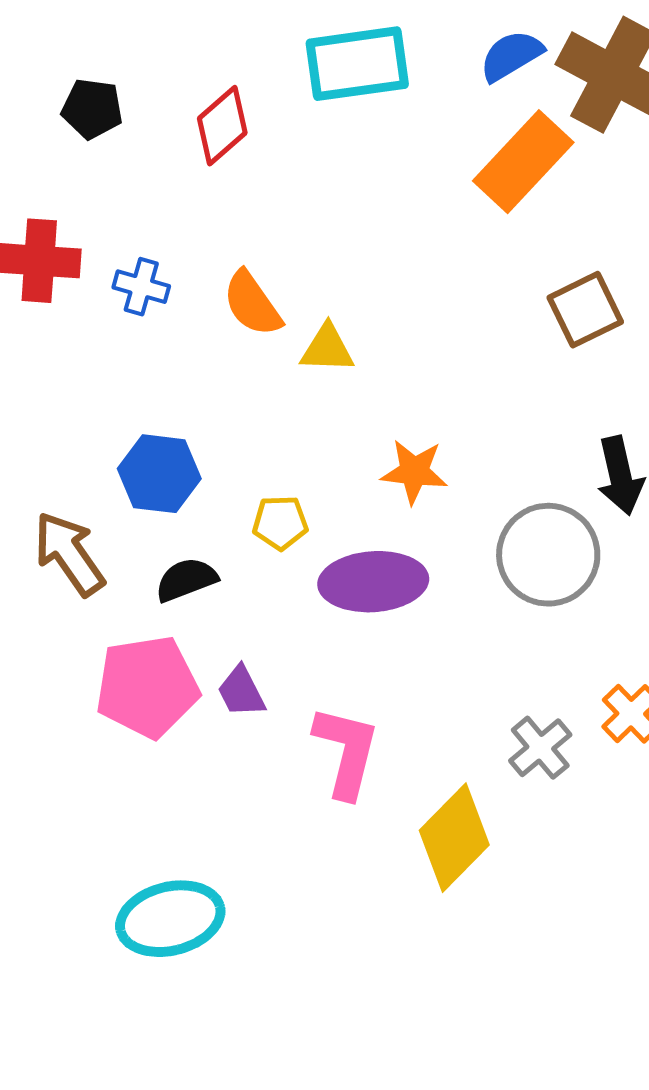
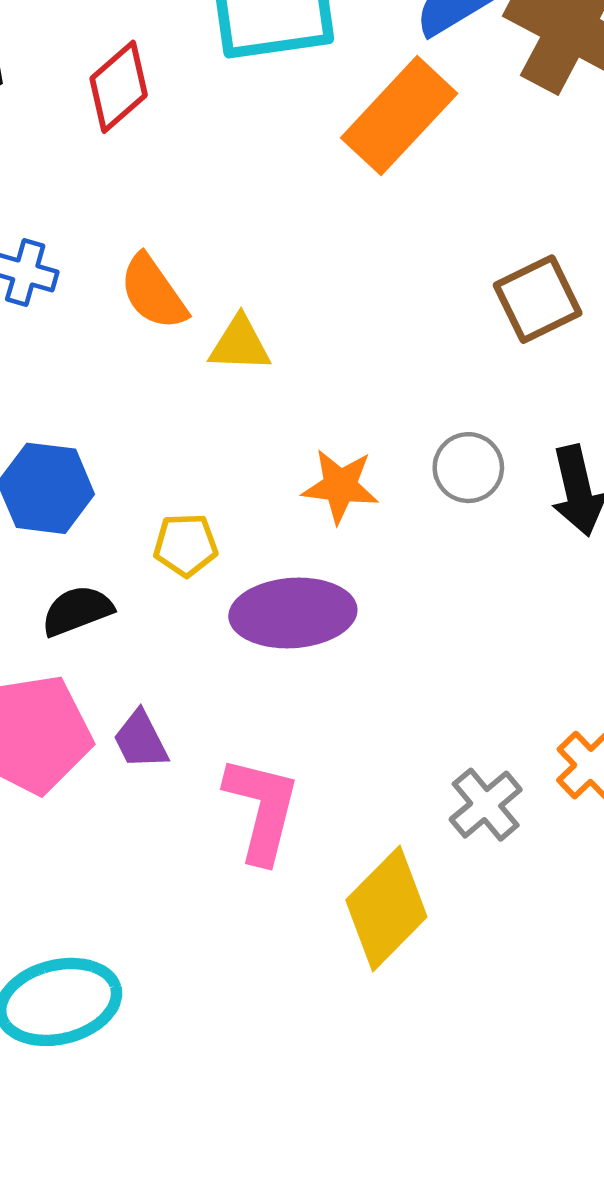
orange rectangle: (523, 162) -> (399, 116), moved
gray circle: (548, 555) -> (468, 468), moved, size x0.6

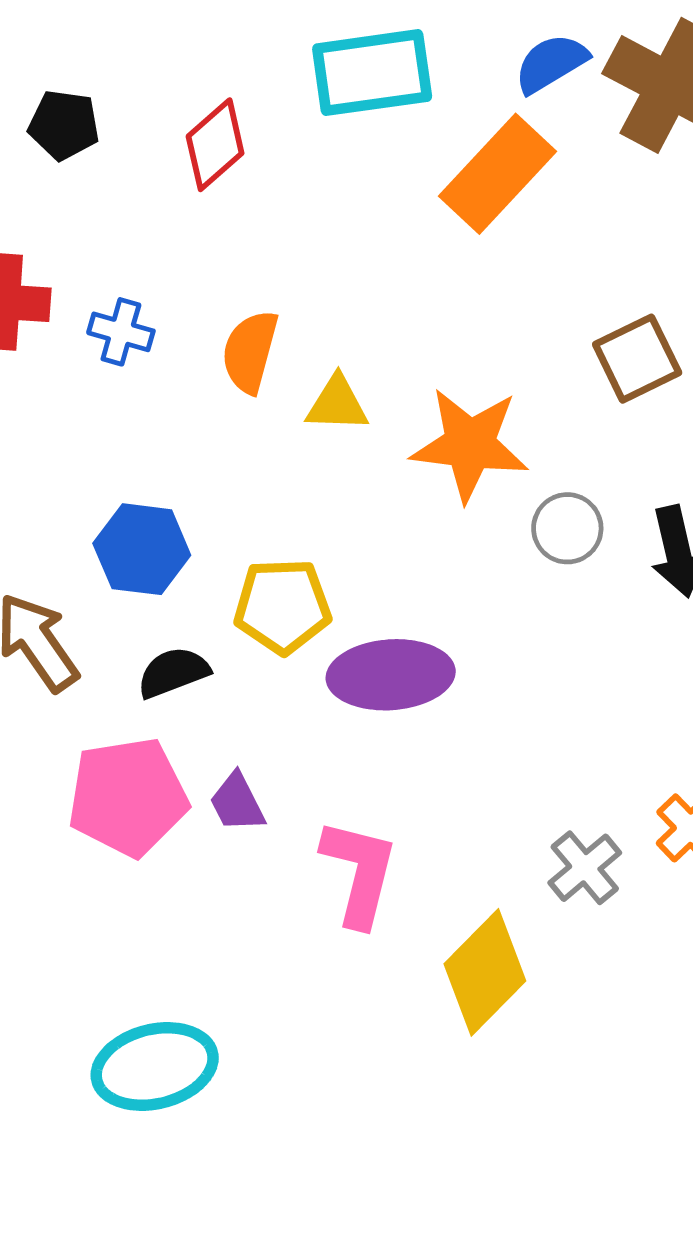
orange semicircle: (153, 292) -> (250, 352), turned 50
orange star: (340, 486) -> (470, 445), moved, size x1.5
yellow pentagon: (186, 545) -> (283, 606), size x1.5

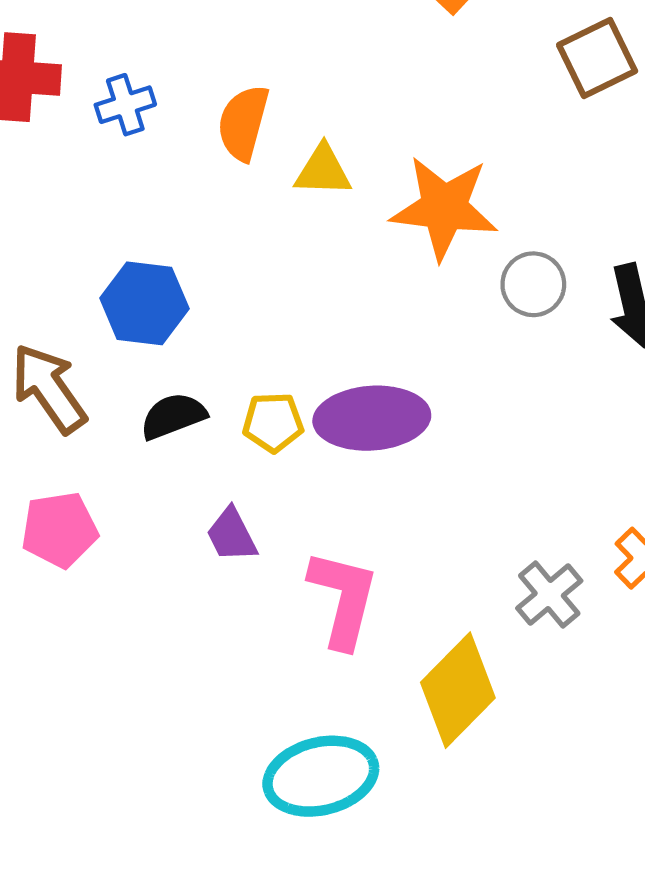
blue cross: (121, 332) -> (125, 105), turned -34
brown square: (637, 359) -> (597, 58), moved
yellow pentagon: (283, 606) -> (273, 422), moved, size x0.7
pink pentagon: (128, 797) -> (59, 530), moved, size x0.7
cyan ellipse: (155, 1067) -> (321, 776), moved

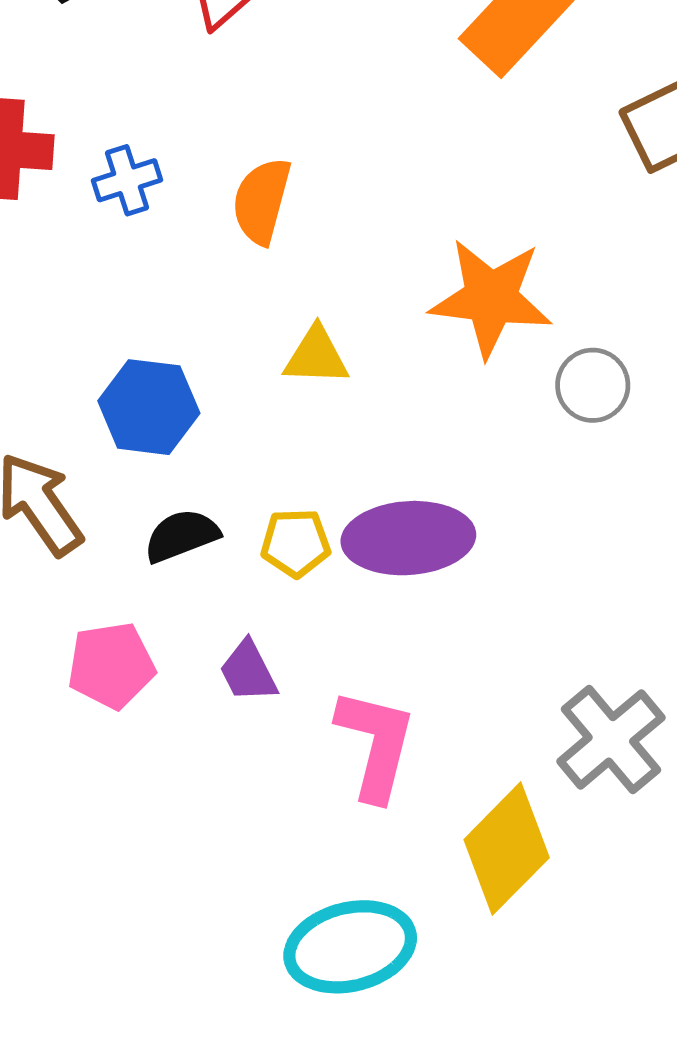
yellow triangle: (323, 171) -> (316, 356), moved
pink pentagon: (59, 530) -> (111, 665), moved
gray cross: (549, 594) -> (611, 739), size x1.4

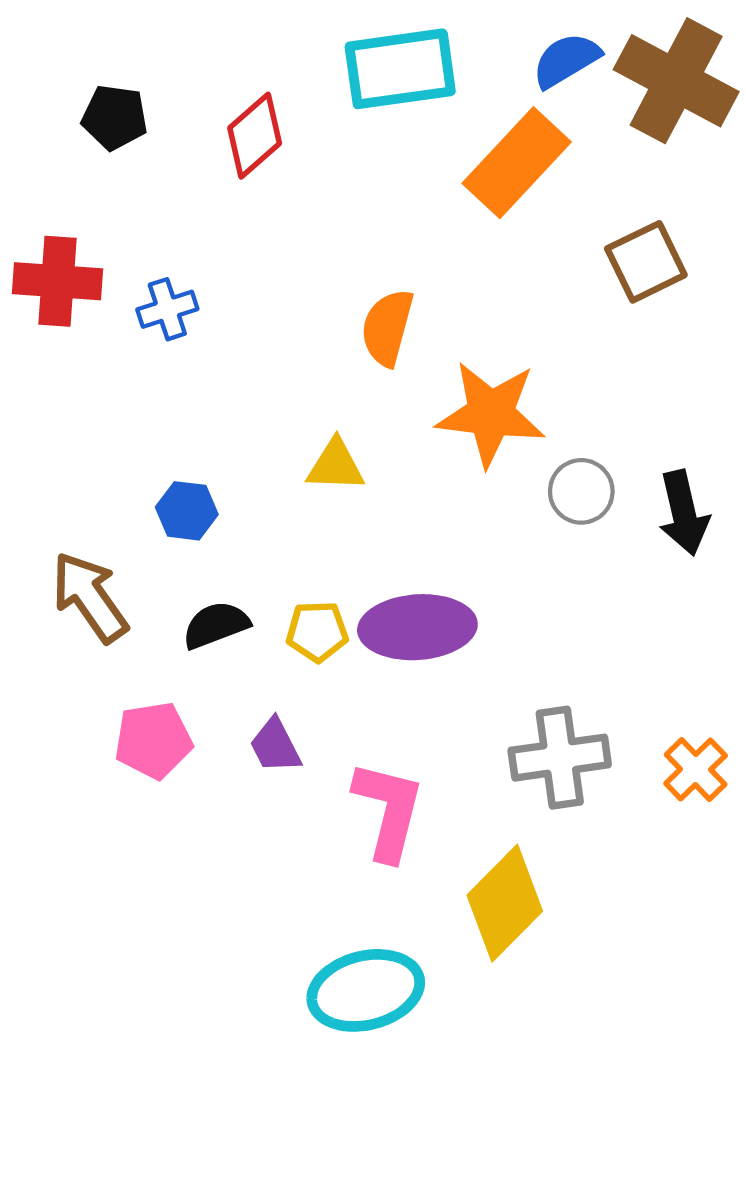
orange semicircle: (262, 201) -> (387, 328), moved
blue hexagon: (149, 407) -> (187, 511), size x0.7
gray cross: (611, 739) -> (560, 758), moved, turned 32

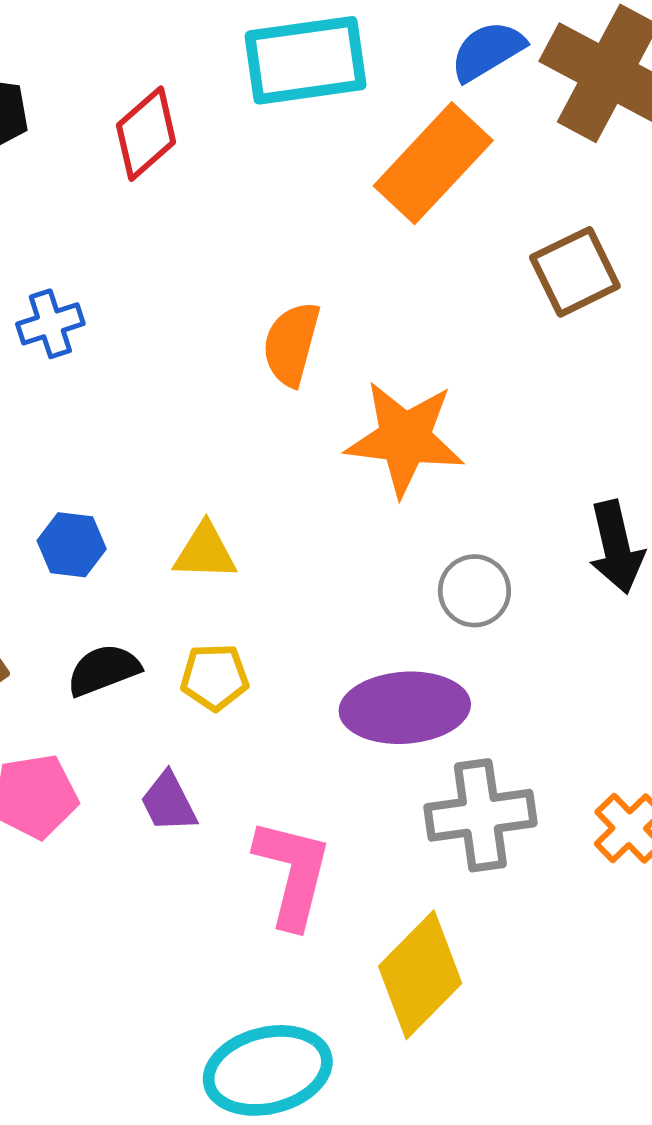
yellow triangle: (336, 465) -> (205, 552), moved
gray circle: (581, 491) -> (474, 591), moved
purple ellipse: (417, 627) -> (405, 708), moved

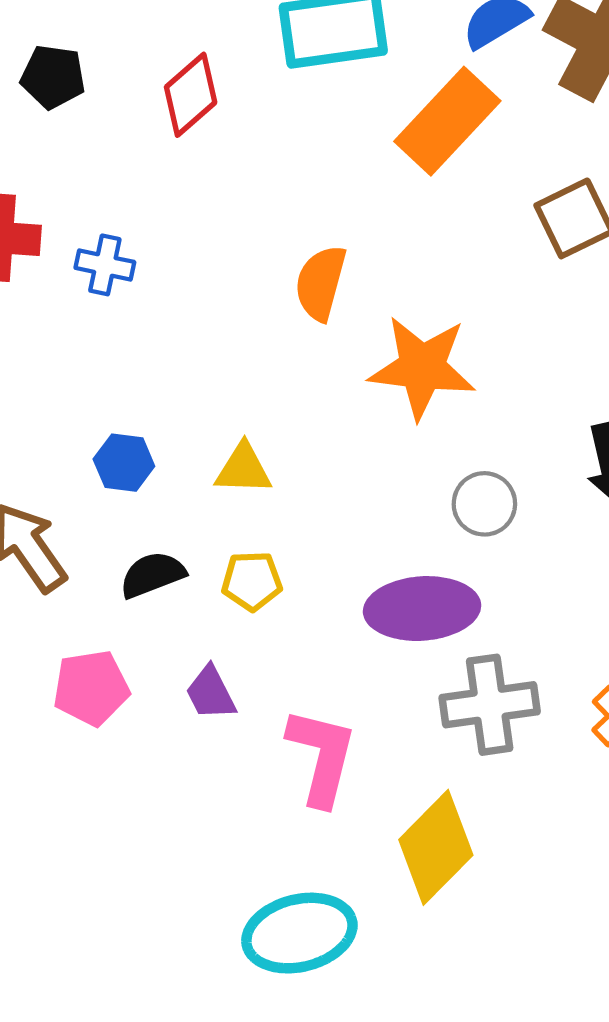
blue cross: (50, 324) -> (105, 265), turned 30

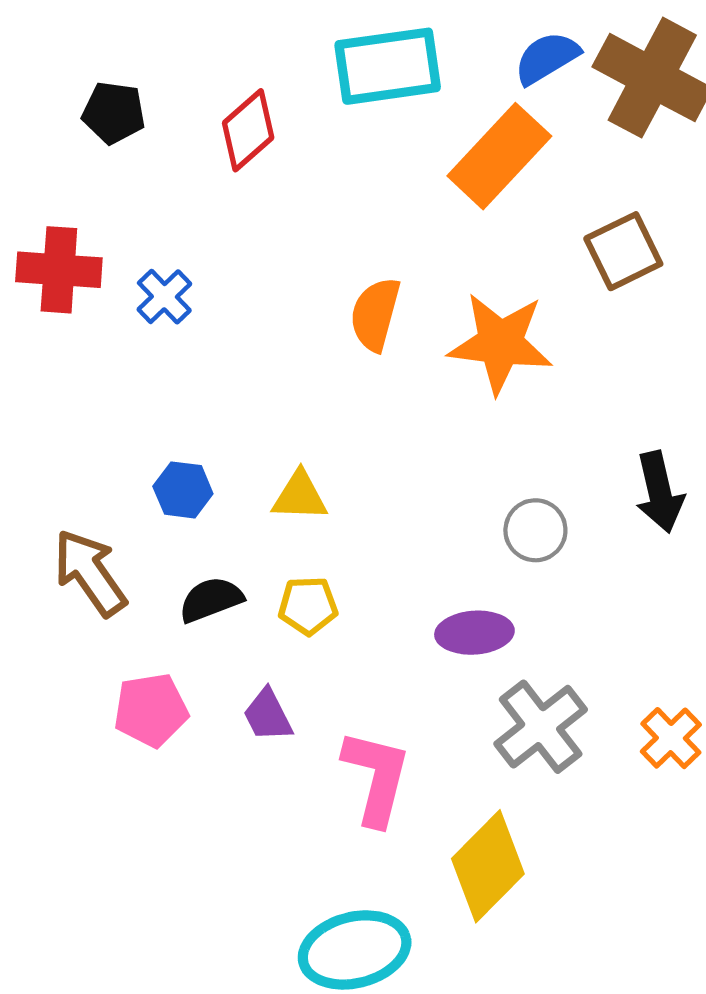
blue cross: (105, 265) -> (164, 297), turned 34
orange star: (422, 367) -> (500, 343), moved
purple ellipse: (422, 609) -> (474, 633), size x0.7
gray cross: (490, 705) -> (541, 727), turned -30

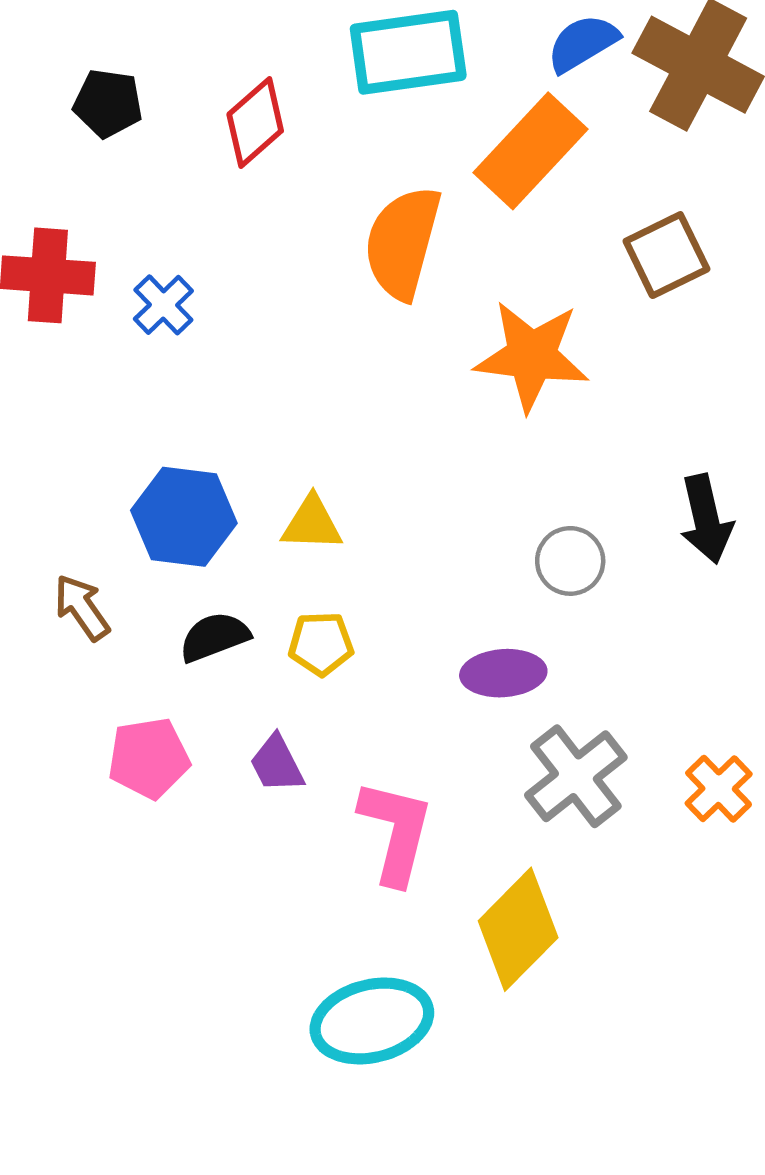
orange semicircle: (375, 314) -> (402, 243), moved, size x1.4
blue hexagon: (183, 490) -> (184, 517), size x1.6
brown arrow: (90, 573) -> (82, 607), size x0.7

